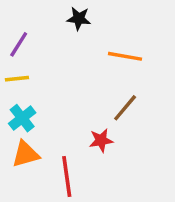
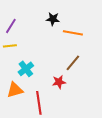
black star: (79, 19) -> (53, 19), moved
cyan cross: (22, 118) -> (26, 69), moved

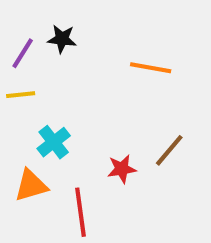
black star: (53, 19) -> (62, 39), moved
brown line: (73, 63) -> (169, 150), moved

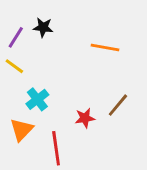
yellow line: (21, 95) -> (14, 66), turned 42
orange triangle: (31, 185) -> (22, 130), turned -30

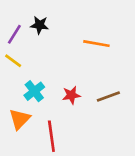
brown line: (118, 105) -> (108, 96), turned 30
red star: (85, 118) -> (71, 95), moved

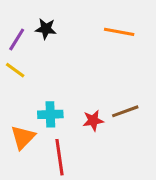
orange line: (96, 44) -> (119, 32), moved
cyan cross: (34, 91) -> (50, 114), moved, turned 36
red star: (71, 95) -> (93, 120), moved

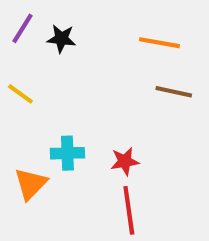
purple line: (17, 40) -> (22, 28), moved
brown line: (125, 111) -> (174, 92), moved, turned 32
red line: (59, 157) -> (129, 210), moved

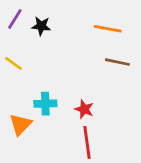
red star: (125, 161) -> (84, 109), turned 30

